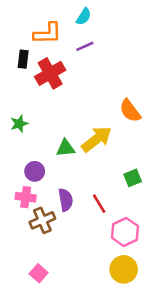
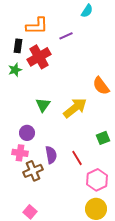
cyan semicircle: (84, 17) -> (87, 11), moved
green star: (19, 124) -> (15, 70), moved
green triangle: (66, 148) -> (43, 105), moved, turned -49

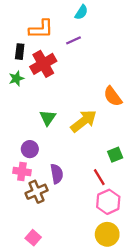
cyan semicircle: (87, 11) -> (81, 12), moved
red line: (77, 158) -> (99, 177), moved

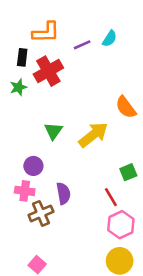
cyan semicircle: (81, 12) -> (110, 39), moved

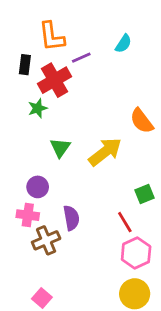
orange L-shape: (46, 32) -> (52, 37), turned 84
purple line: (82, 45) -> (81, 58), moved
green star: (18, 87) -> (38, 108), moved

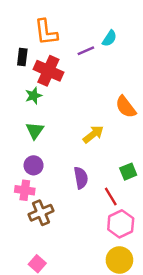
purple line: (81, 58) -> (86, 51), moved
red cross: (54, 80) -> (48, 71), turned -36
green triangle: (60, 148) -> (35, 131), moved
yellow arrow: (105, 152) -> (93, 134), size x0.7
purple semicircle: (71, 218) -> (81, 178), moved

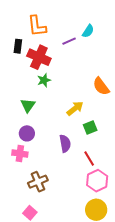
green star: (34, 96) -> (44, 80), moved
green square: (128, 172) -> (90, 127), moved
brown cross: (41, 213) -> (38, 182), moved

